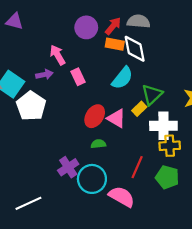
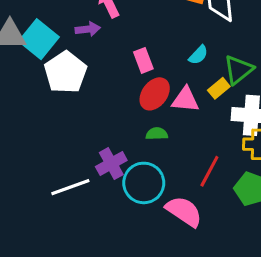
pink rectangle: (78, 77) -> (143, 60), moved
cyan semicircle: (122, 78) -> (198, 55), moved, size x0.6
pink triangle: (116, 118) -> (185, 100), turned -30
white line: (28, 203) -> (70, 187), moved

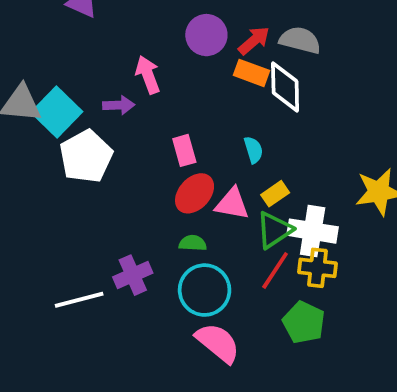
cyan semicircle: (198, 55) -> (253, 150), turned -65
green triangle: (238, 70) -> (274, 230), moved
red line: (209, 171) -> (275, 270), moved
cyan circle: (144, 183) -> (205, 290), moved

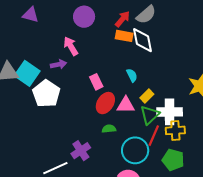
purple circle: (206, 35) -> (84, 17), moved
gray semicircle: (300, 40) -> (146, 15), turned 135
cyan circle: (205, 290) -> (135, 150), moved

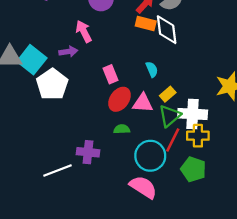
purple cross: (81, 151) -> (88, 152), turned 36

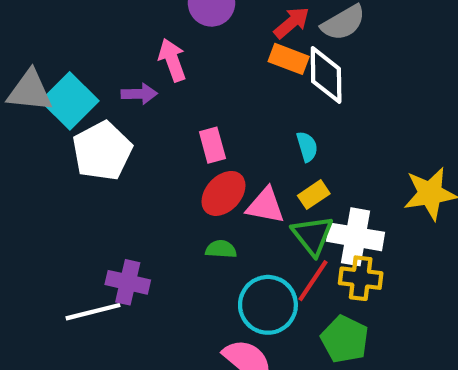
cyan semicircle: (152, 69) -> (307, 147), moved
green triangle: (170, 116) -> (313, 235), turned -35
purple cross: (88, 152) -> (128, 282), moved

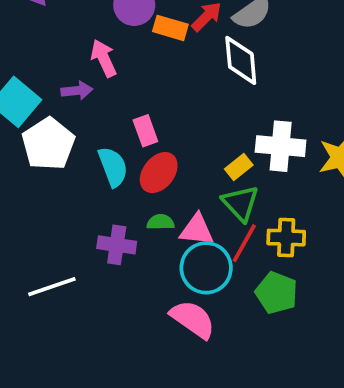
orange rectangle: (289, 59) -> (170, 28), moved
cyan semicircle: (307, 147) -> (113, 167), moved, size x1.5
pink triangle: (266, 206) -> (197, 230), moved
white cross: (355, 237) -> (281, 146), moved
purple cross: (128, 282) -> (117, 245), moved

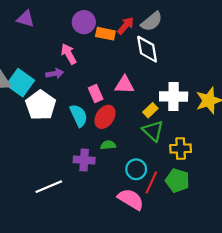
pink triangle: (197, 230) -> (125, 85), moved
red line: (244, 243) -> (151, 182), moved
cyan circle: (206, 268) -> (136, 169), size x0.7

